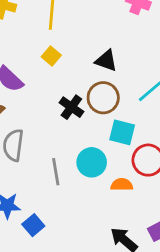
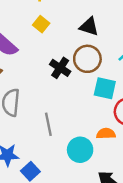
cyan circle: (92, 162) -> (80, 150), moved

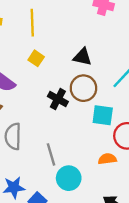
cyan circle: (80, 150) -> (69, 178), moved

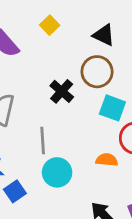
black cross: (58, 99) -> (62, 91), moved

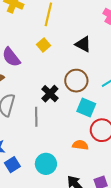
black triangle: (104, 35) -> (83, 44), moved
gray line: (43, 140) -> (36, 117), moved
cyan circle: (57, 172) -> (46, 164), moved

